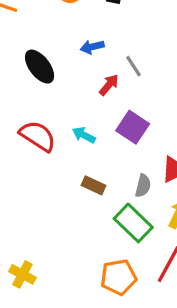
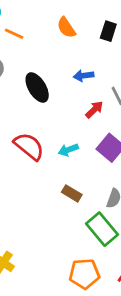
cyan arrow: (84, 135) -> (68, 150), turned -54

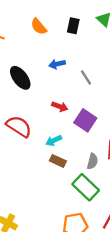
red arrow: (94, 110) -> (60, 107), moved, turned 70
cyan arrow: (68, 150) -> (54, 141), moved

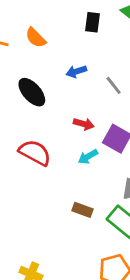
orange semicircle: (39, 26) -> (36, 38), moved
cyan arrow: (54, 141) -> (88, 157), moved
brown rectangle: (58, 161) -> (82, 210), moved

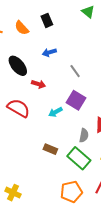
black rectangle: (93, 22) -> (47, 20), moved, turned -32
gray line: (114, 85) -> (75, 71), moved
red arrow: (84, 124) -> (38, 84), moved

